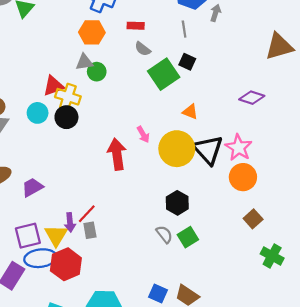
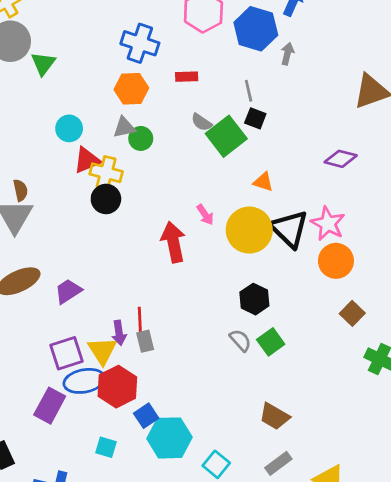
gray line: (184, 29) -> (249, 91), moved
gray semicircle: (143, 49) -> (202, 122), moved
cyan circle: (38, 113) -> (69, 128), moved
red line: (87, 214) -> (140, 321), turned -42
blue square: (158, 293) -> (146, 416), moved, turned 36

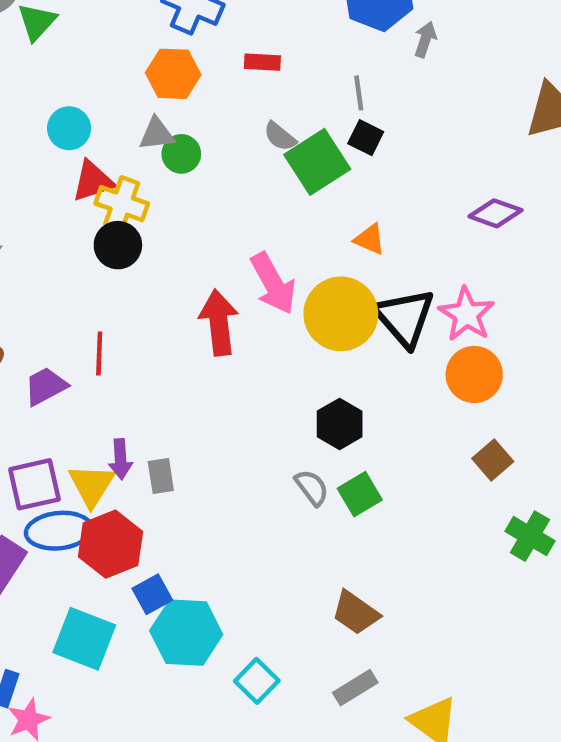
pink arrow: (205, 215) -> (273, 283), size x1.8
red line: (140, 321) -> (99, 354), moved
cyan square: (106, 447) -> (84, 639), size x1.8

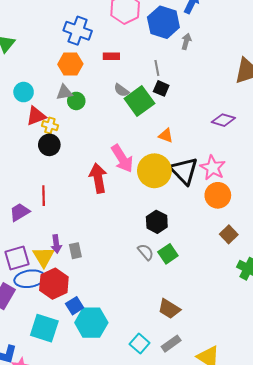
yellow cross: (122, 204) -> (50, 126), size x0.7
cyan square: (257, 681) -> (140, 344), moved

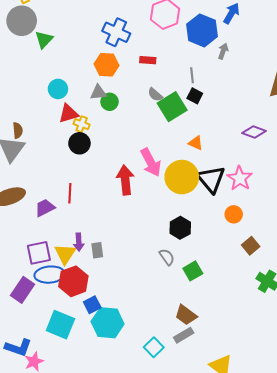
orange circle: (218, 195) -> (234, 214), moved, size x0.7
green square: (168, 254) -> (193, 271), moved
gray rectangle: (171, 344) -> (184, 335), moved

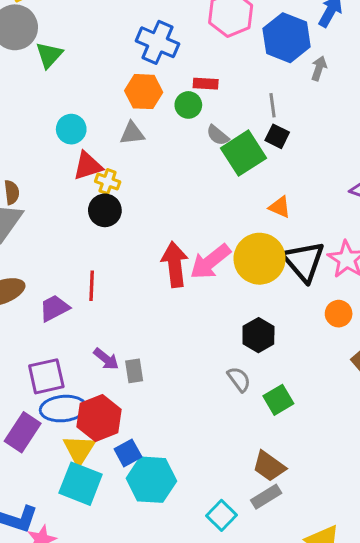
green circle: (110, 102) -> (188, 105), moved
pink arrow: (151, 162) -> (210, 262), moved, turned 80
purple arrow: (79, 242) -> (106, 359), turned -48
yellow triangle: (65, 254) -> (79, 450), moved

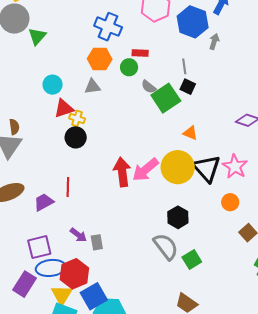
gray semicircle: (239, 379) -> (166, 247), size x1.6
blue square: (128, 453) -> (94, 296), size x1.5

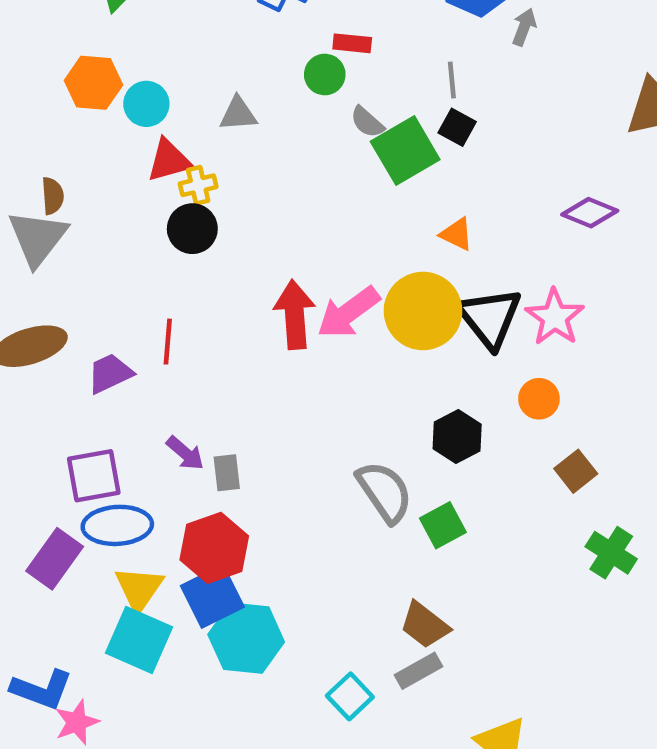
orange hexagon: (100, 59) -> (93, 83), moved
yellow cross: (77, 118) -> (198, 185), turned -35
black hexagon: (178, 217) -> (457, 437), moved
red hexagon: (74, 274) -> (214, 548), moved

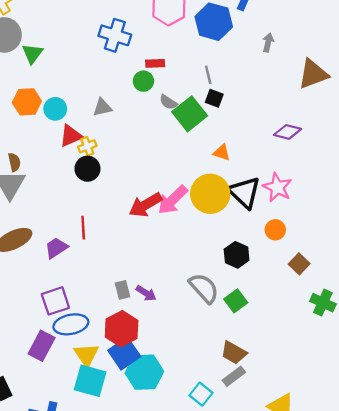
gray arrow: (524, 27) -> (268, 43), moved
red arrow: (295, 315) -> (145, 205), turned -108
purple arrow: (185, 453) -> (146, 293), moved

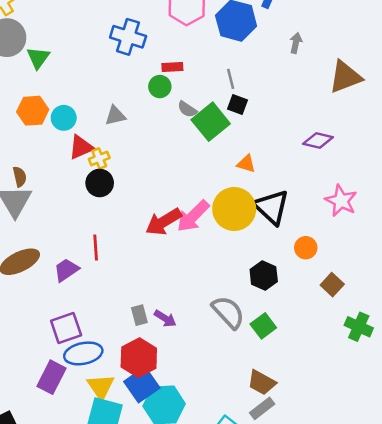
pink star: (277, 187) -> (341, 201), moved

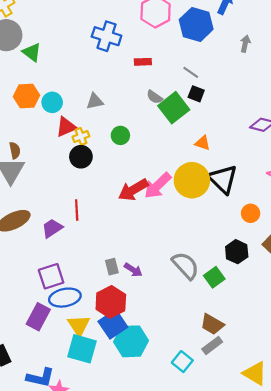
green triangle: (38, 58) -> (32, 52), turned -30
gray line: (231, 79) -> (191, 72), turned -42
green circle: (160, 87) -> (120, 135), moved
black hexagon: (264, 276) -> (237, 252), moved

